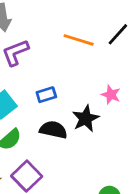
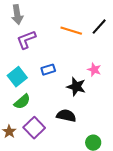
black star: (86, 119) -> (76, 87), turned -30
black semicircle: (53, 130) -> (66, 116), moved

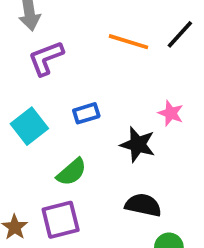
green semicircle: (22, 102) -> (72, 172), moved
black semicircle: (66, 116) -> (143, 205), moved
purple square: (34, 128) -> (61, 220), turned 30

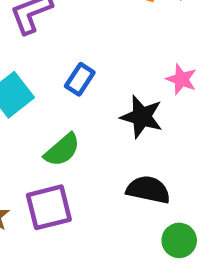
blue rectangle: (86, 113) -> (80, 79), turned -40

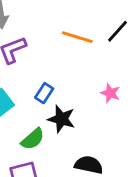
black star: (142, 117) -> (61, 119), moved

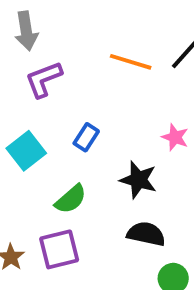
black star: (61, 119) -> (138, 180), moved

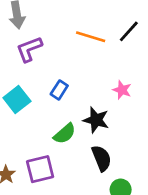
green semicircle: (71, 199) -> (65, 134), moved
black semicircle: (146, 234) -> (101, 158), turned 56

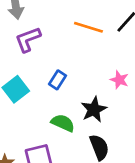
black star: (96, 120) -> (94, 109), turned 30
green semicircle: (65, 134) -> (63, 123), turned -115

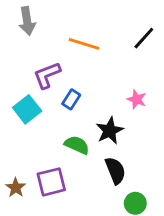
orange line: (88, 27) -> (84, 44), moved
purple L-shape: (28, 39) -> (47, 75), moved

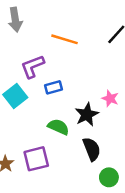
blue rectangle: (71, 99) -> (53, 87), turned 42
pink star: (137, 99) -> (110, 98), moved

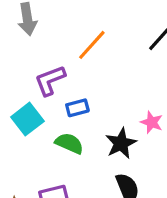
orange line: (65, 39) -> (92, 45), turned -65
green semicircle: (58, 127) -> (69, 143), moved

